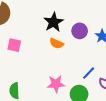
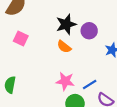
purple circle: (80, 31) -> (89, 31), moved
pink star: (56, 84) -> (65, 81), moved

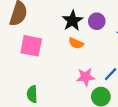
pink square: (21, 38) -> (31, 46), size x1.5

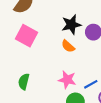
green semicircle: (32, 94) -> (24, 82), moved

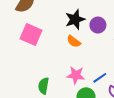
green semicircle: (24, 82) -> (44, 86), moved

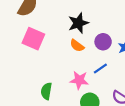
purple circle: (98, 25) -> (103, 42), moved
blue line: (100, 78) -> (100, 68), moved

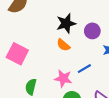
pink square: (33, 39) -> (17, 54), moved
purple circle: (103, 42) -> (92, 31), moved

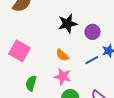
orange semicircle: (63, 45) -> (62, 55), moved
blue line: (84, 69) -> (92, 60), moved

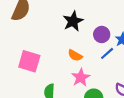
purple circle: (93, 32) -> (102, 34), moved
pink star: (63, 77) -> (81, 78), turned -30

